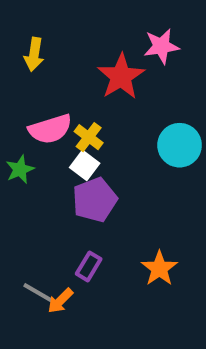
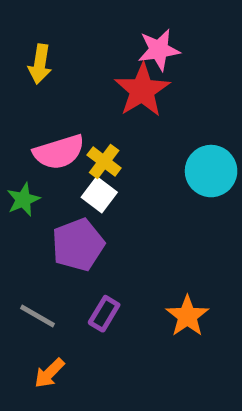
pink star: (161, 46) -> (159, 50), moved
purple pentagon: (95, 200) -> (78, 245), moved
gray line: (38, 293) -> (38, 316), moved
orange arrow: (60, 301) -> (49, 373), moved

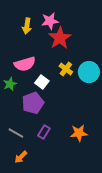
pink star: (159, 50) -> (50, 21), moved
yellow arrow: (40, 64) -> (27, 26), moved
yellow cross: (104, 162) -> (66, 69), moved
orange star: (187, 316) -> (79, 133), turned 30

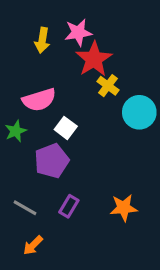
yellow cross: (66, 69) -> (108, 86), moved

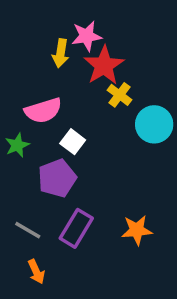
yellow arrow: (42, 40) -> (61, 53), moved
purple rectangle: (69, 206) -> (76, 228), size x1.5
orange arrow: (33, 245) -> (36, 272), turned -70

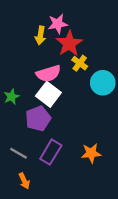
pink semicircle: (43, 111) -> (48, 74), moved
white square: (73, 142) -> (48, 94), size x1.5

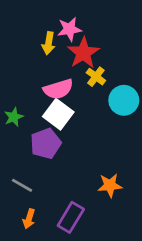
purple rectangle: (51, 152) -> (71, 217), moved
orange arrow: (24, 181) -> (29, 219), turned 42

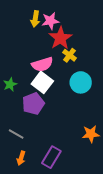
yellow arrow: (49, 43) -> (35, 19), moved
cyan circle: (124, 100) -> (81, 82), moved
orange star: (110, 185) -> (91, 134), moved

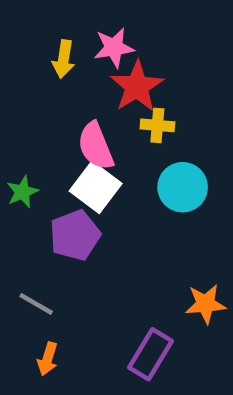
yellow arrow: (35, 19) -> (64, 59), moved
yellow cross: (70, 55) -> (157, 125), turned -32
pink semicircle: (42, 64) -> (96, 146), turned 85
purple rectangle: (51, 157) -> (151, 354), moved

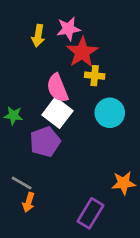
green star: (22, 192) -> (13, 116), turned 30
orange arrow: (48, 359) -> (29, 202), moved

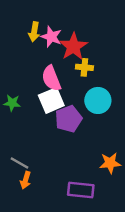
pink star: (68, 29) -> (51, 37), moved, turned 30
white square: (57, 113) -> (51, 100), turned 30
purple pentagon: (45, 142) -> (68, 119), moved
purple rectangle: (90, 213) -> (81, 190), turned 65

